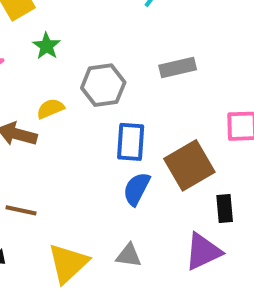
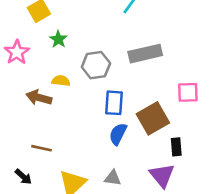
gray rectangle: (178, 67) -> (145, 54), size x1.4
yellow semicircle: (50, 109) -> (61, 81), turned 30
purple triangle: (203, 252) -> (162, 175), turned -44

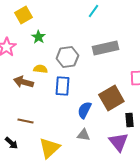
blue rectangle: (114, 103) -> (62, 86), moved
gray triangle: (113, 178) -> (83, 135), moved

